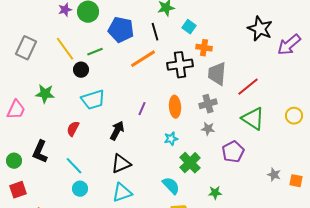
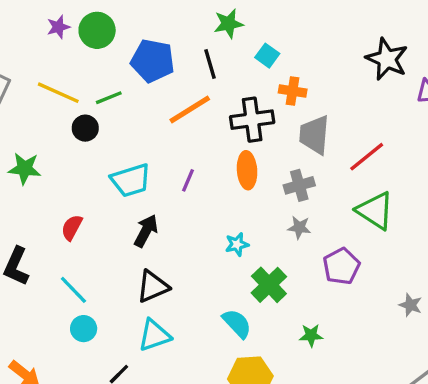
yellow line: (65, 49) -> (58, 93), turned -30
cyan trapezoid: (93, 100) -> (131, 180), moved
orange ellipse: (175, 107) -> (247, 170), moved
purple line: (142, 109) -> (188, 180), moved

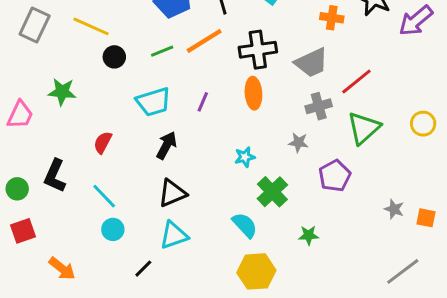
orange cross: (293, 91) -> (332, 18), moved
green line: (109, 98) -> (162, 51), moved
gray trapezoid: (314, 135) -> (311, 63), turned -120
gray cross: (299, 185) -> (319, 106), moved
green triangle: (375, 211) -> (364, 128), turned 45

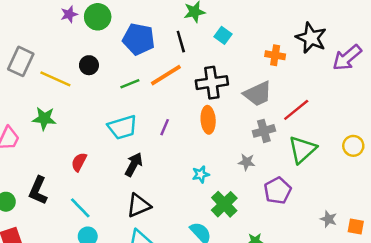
yellow line: (91, 26) -> (55, 79), moved
black circle: (114, 57) -> (89, 65), moved

